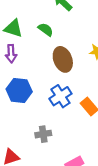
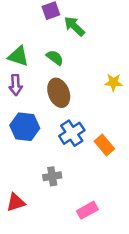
brown ellipse: (63, 59) -> (59, 93), moved

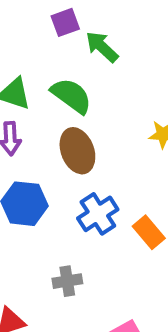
green semicircle: (55, 58) -> (71, 96), size x1.5

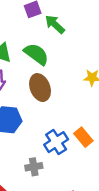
blue cross: (98, 214) -> (56, 142), moved

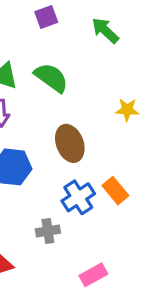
green arrow: (55, 24) -> (105, 30), moved
brown ellipse: (40, 88) -> (70, 143), moved

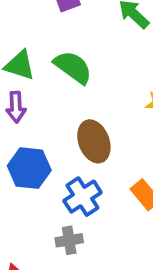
blue cross: (78, 197) -> (83, 197), moved

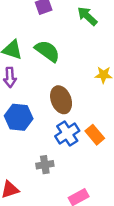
blue cross: (83, 197) -> (67, 133), moved

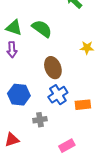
blue hexagon: (19, 117) -> (19, 95), moved
orange rectangle: (95, 135) -> (83, 105), moved, turned -56

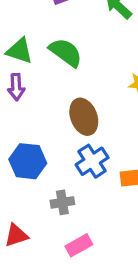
pink rectangle: (67, 146) -> (79, 245), moved

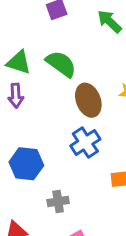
brown ellipse: (84, 117) -> (88, 100), moved
blue cross: (92, 161) -> (85, 143), moved

